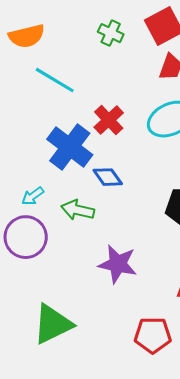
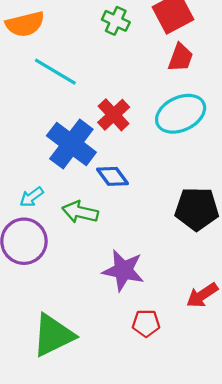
red pentagon: (153, 335) -> (146, 323), moved, size x0.7

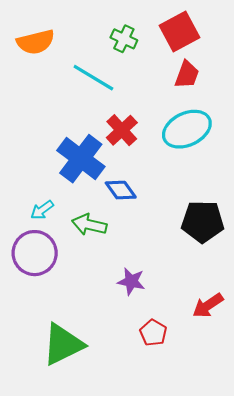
cyan line: (55, 72) -> (93, 78), moved
purple star: (123, 270) -> (131, 281), size x0.7
red pentagon: (146, 323) -> (153, 333), turned 30

